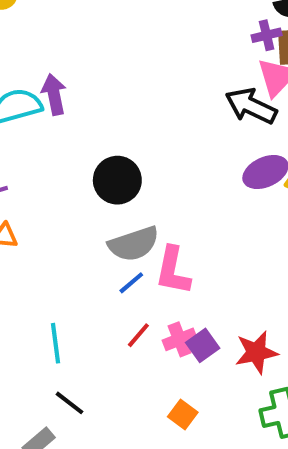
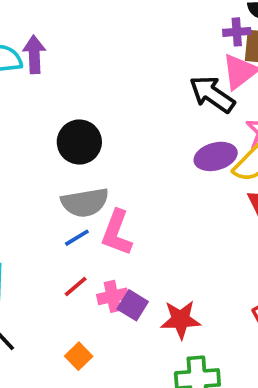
purple square: (203, 345) -> (133, 305), turned -32
orange square: (183, 415) -> (79, 356), moved

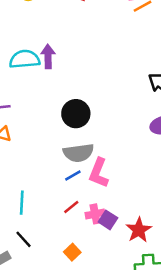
red star: (181, 320) -> (139, 230), turned -30

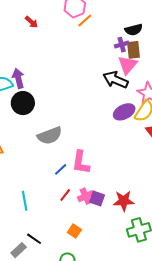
black circle: (76, 114) -> (23, 103), moved
gray semicircle: (78, 153) -> (50, 136), moved
red star: (139, 230) -> (124, 201), turned -30
black line: (23, 239) -> (34, 239), moved

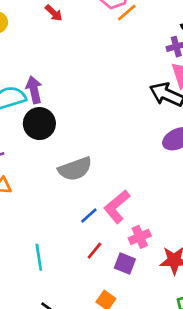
pink L-shape: (81, 162) -> (117, 207), turned 40
pink cross: (86, 196) -> (140, 237), moved
purple square: (97, 199) -> (125, 263), moved

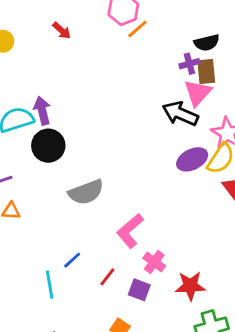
blue line: (89, 215) -> (72, 260), moved
pink cross: (140, 237) -> (154, 262), turned -30

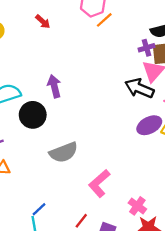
purple arrow: (42, 111) -> (54, 86), moved
blue line: (72, 260) -> (39, 209), moved
pink cross: (154, 262) -> (137, 206), moved

